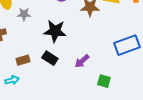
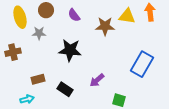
blue rectangle: (127, 45) -> (142, 64), turned -40
black rectangle: (50, 58) -> (65, 89), moved

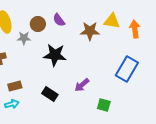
brown circle: (46, 10) -> (38, 24), moved
orange arrow: (150, 12) -> (135, 29), moved
brown rectangle: (38, 79) -> (15, 86), moved

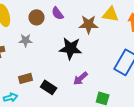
gray star: (24, 38) -> (26, 40), moved
black star: (55, 55) -> (71, 48), moved
brown rectangle: (15, 86) -> (26, 78), moved

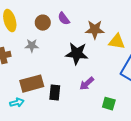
yellow triangle: (111, 14) -> (117, 42), moved
brown rectangle: (26, 78) -> (32, 84), size x1.6
black rectangle: (49, 87) -> (55, 93), turned 63

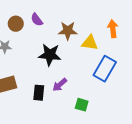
black rectangle: (55, 93) -> (39, 93), moved

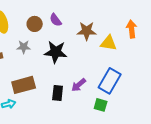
black star: (50, 55) -> (56, 52), moved
blue rectangle: (105, 69) -> (110, 81), moved

